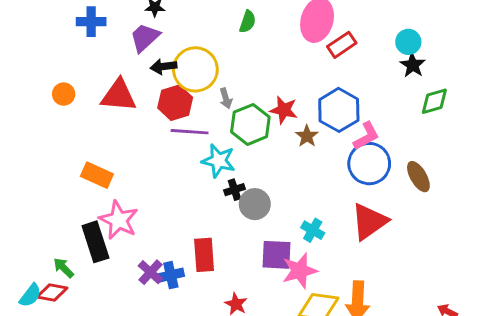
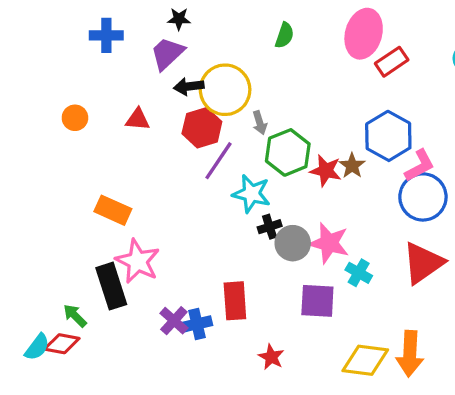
red triangle: (119, 95) -> (138, 119), size x0.6
red star: (284, 110) -> (326, 171), moved
purple line: (190, 132) -> (218, 161), turned -60
pink star: (300, 271) -> (329, 243), moved, turned 30

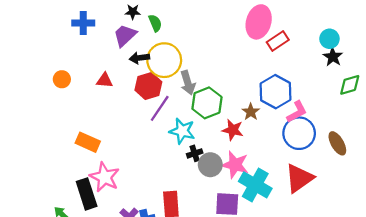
green semicircle: (284, 35) -> (155, 23), moved, turned -42
gray arrow: (260, 123) -> (188, 83), size x1.5
red star: (326, 171) -> (233, 130), moved
cyan cross: (359, 273) -> (255, 185), size x1.8

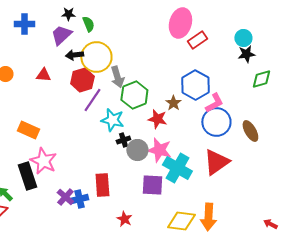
black star: (333, 57) -> (246, 54), turned 30

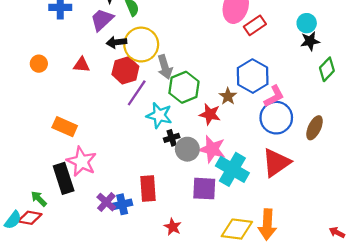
green diamond: (261, 79) -> (327, 69), turned -30
brown ellipse: (250, 131) -> (315, 128), turned 55

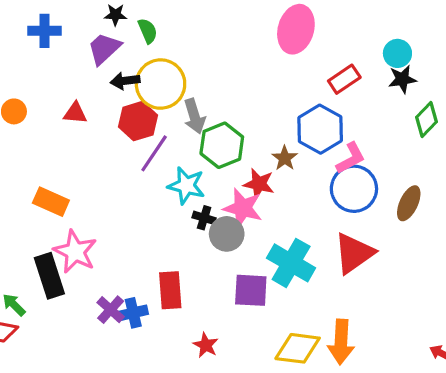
red rectangle: (255, 25) -> (344, 79), moved
black cross: (172, 138) -> (204, 218), turned 35
pink star: (212, 149) -> (243, 208), moved

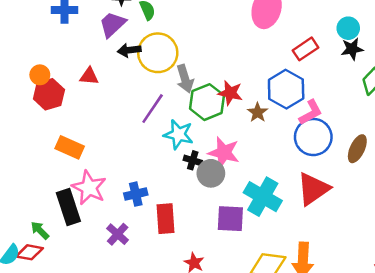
red hexagon: (138, 121) -> (49, 94), moved
red star: (259, 184) -> (230, 93), moved
blue cross: (133, 313) -> (136, 194), moved

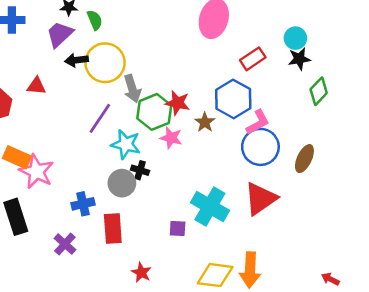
pink star: (224, 153) -> (171, 138), moved, size x0.7
gray circle: (211, 173) -> (122, 183), moved
pink star: (89, 188) -> (36, 171), moved
purple square: (230, 219) -> (178, 228), size x0.6

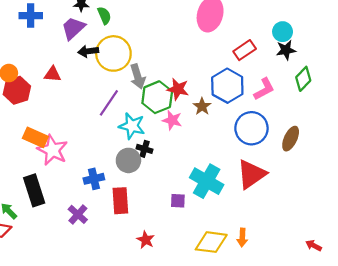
pink L-shape: (258, 122) -> (264, 89), moved
orange arrow: (250, 270) -> (242, 237), size x0.6

